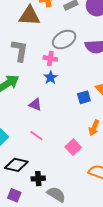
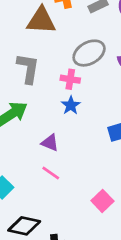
pink line: (36, 136) -> (51, 173), moved

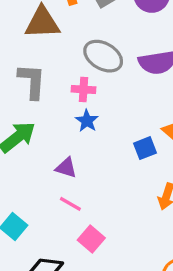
gray ellipse: (89, 53) -> (103, 56), turned 64
pink square: (102, 201) -> (91, 239), moved

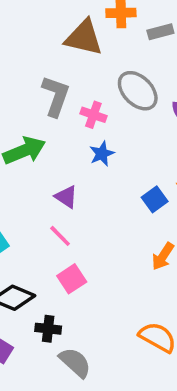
pink cross: (83, 89) -> (93, 115), moved
blue square: (145, 148) -> (155, 199), turned -30

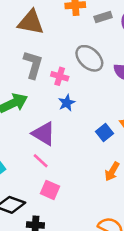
brown triangle: (84, 38) -> (31, 22), moved
purple triangle: (66, 197) -> (44, 134), size x1.5
pink square: (72, 279) -> (50, 190), turned -30

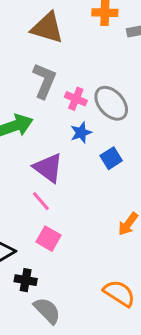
gray ellipse: (89, 58) -> (111, 103), moved
blue square: (105, 132) -> (111, 158), moved

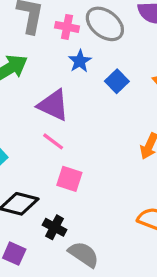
black cross: (26, 280) -> (55, 227), turned 30

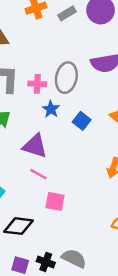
gray ellipse: (105, 24) -> (66, 78), turned 72
black cross: (55, 227) -> (46, 262), moved

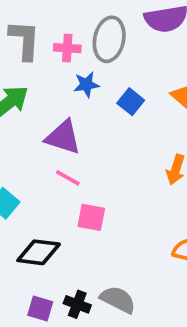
blue star: (51, 109) -> (86, 84), turned 30

